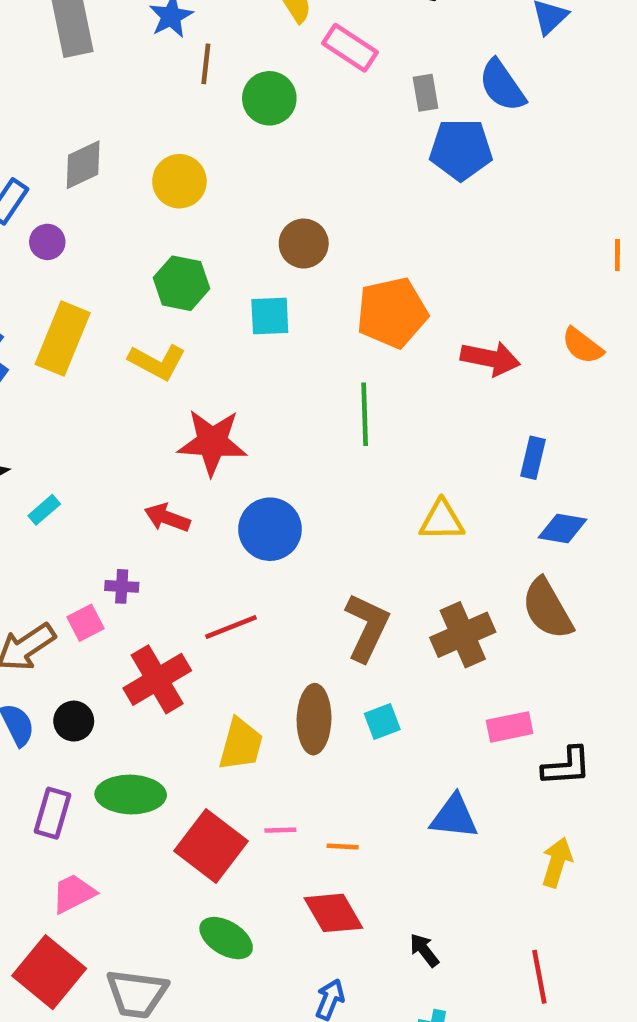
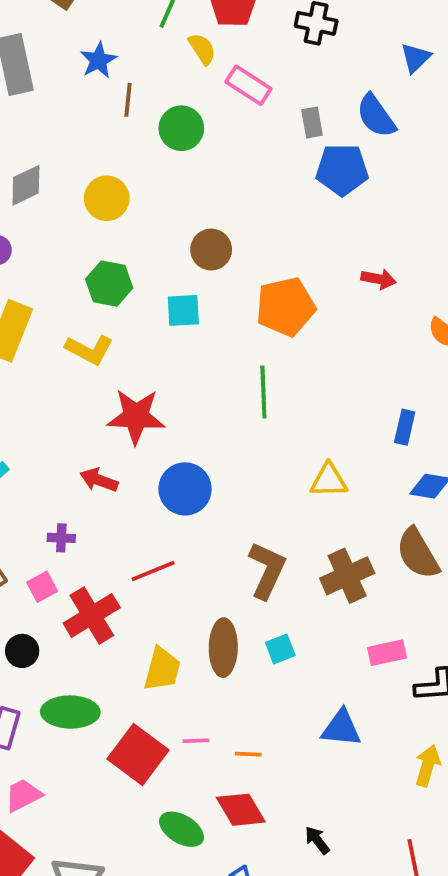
red arrow: (490, 358) -> (379, 279), moved, size x0.7
pink square: (86, 623) -> (42, 587), moved
green ellipse: (226, 938) -> (182, 829), moved

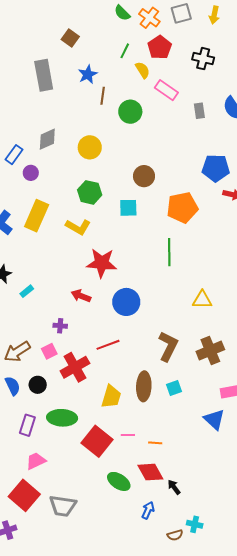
blue pentagon: (342, 170) -> (216, 168), moved
blue triangle: (341, 728) -> (214, 419), moved, turned 35
black arrow: (317, 840) -> (174, 487), moved

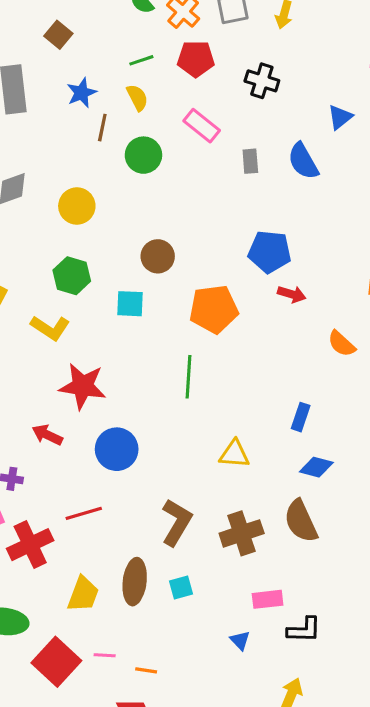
red pentagon: (160, 47) -> (196, 59), turned 30
green line: (125, 51) -> (141, 60), turned 42
yellow semicircle: (143, 70) -> (137, 97), moved
blue triangle: (214, 419) -> (240, 640), size x0.6

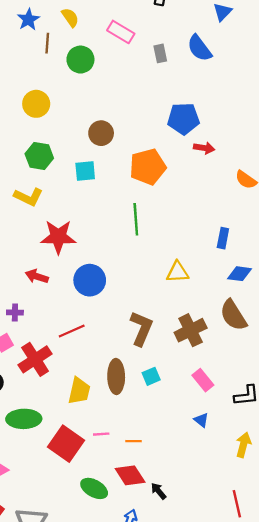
pink rectangle: (268, 599) -> (203, 380), moved, turned 65
blue triangle: (240, 640) -> (201, 420), moved

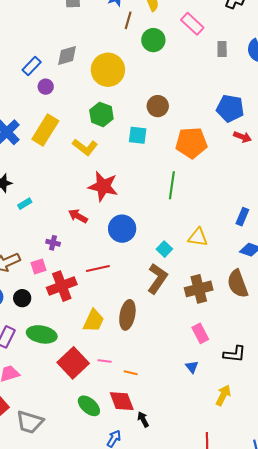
yellow circle: (36, 104) -> (108, 70), size x1.4
cyan square: (151, 376) -> (164, 249), moved, turned -35

